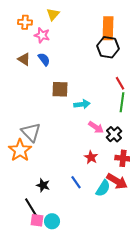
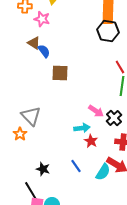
brown triangle: (24, 59) -> (34, 43), moved
blue semicircle: (44, 59) -> (44, 51), moved
cyan arrow: (82, 104) -> (82, 128), moved
orange star: (20, 150) -> (20, 134), size x0.6

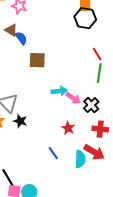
cyan arrow: (82, 128) -> (59, 91), moved
black star: (43, 169) -> (20, 121), moved
cyan semicircle: (103, 172) -> (80, 159), turned -30

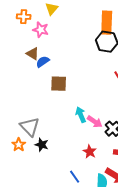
blue semicircle: (21, 38) -> (43, 62), turned -88
cyan arrow: (59, 91) -> (81, 115), turned -105

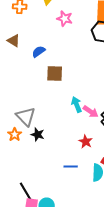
pink star: (41, 30) -> (65, 19), moved
brown triangle: (33, 54) -> (14, 41), moved
blue line: (75, 177) -> (71, 167), turned -56

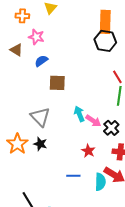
pink star: (65, 19) -> (36, 37), moved
gray triangle: (26, 117) -> (40, 117), moved
orange star: (15, 135) -> (17, 144), size x1.5

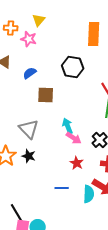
pink star: (36, 37) -> (29, 39), moved
black hexagon: (105, 41) -> (73, 67), moved
pink arrow: (93, 121) -> (74, 138), moved

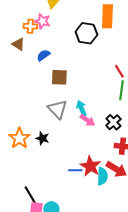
orange cross: (11, 28) -> (30, 26), moved
black hexagon: (73, 67) -> (86, 33), moved
gray triangle: (29, 129) -> (57, 109), moved
red star: (77, 163) -> (90, 166), moved, size x1.5

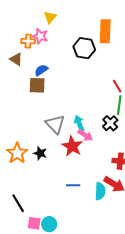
brown square: (59, 77) -> (37, 85), moved
black cross: (113, 122) -> (110, 123), moved
red star: (90, 166) -> (72, 146), moved
black line: (30, 195) -> (18, 203), moved

